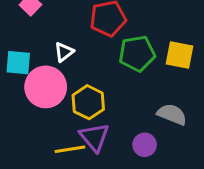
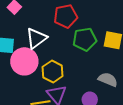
white triangle: (64, 52) -> (36, 38), size x1.6

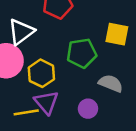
green pentagon: (85, 39) -> (82, 53), moved

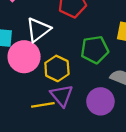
purple circle: (88, 109) -> (100, 101), size x1.5

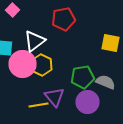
green pentagon: (95, 50) -> (82, 77), moved
yellow hexagon: (57, 68) -> (42, 65), moved

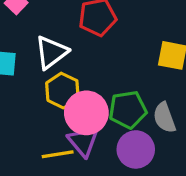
pink circle: (22, 64) -> (86, 113), moved
gray semicircle: (106, 82) -> (164, 118), turned -132

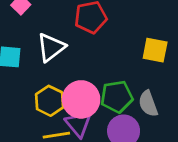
yellow hexagon: (62, 91) -> (50, 101), moved

